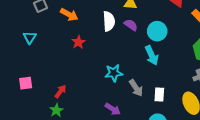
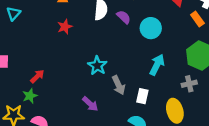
cyan arrow: (152, 55) -> (157, 65), moved, turned -138
cyan star: (114, 73) -> (97, 66), turned 30

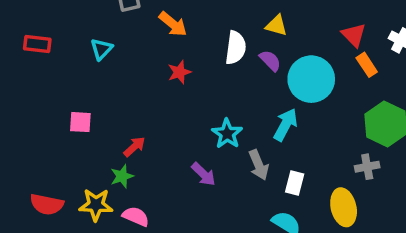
orange rectangle: (197, 19) -> (367, 65), moved
cyan circle: (151, 28) -> (311, 79), size x1.4
cyan arrow: (157, 65) -> (286, 125), moved
purple arrow: (90, 104) -> (204, 174), moved

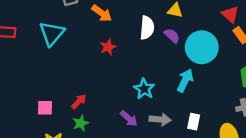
cyan triangle: (101, 49) -> (52, 33), size x1.6
pink square: (80, 122) -> (45, 108), moved
gray arrow: (259, 165) -> (160, 119), moved, turned -60
green star: (122, 176) -> (81, 123), moved

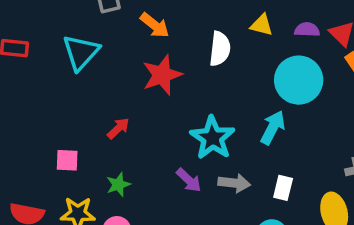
purple semicircle: (172, 36) -> (307, 30), moved, turned -42
red star: (108, 47) -> (162, 75), size x1.6
cyan star: (144, 89) -> (212, 138), size x1.4
red arrow: (79, 101) -> (118, 128), moved

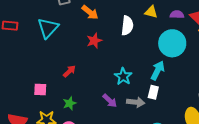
red star: (162, 75) -> (94, 41), size x0.7
cyan star: (212, 138) -> (123, 76), size x0.7
white rectangle: (283, 188) -> (153, 92), moved

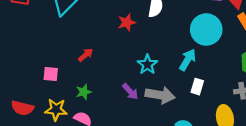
red star: (94, 41) -> (127, 22), moved
white rectangle: (153, 92) -> (197, 87), moved
gray arrow: (136, 102) -> (160, 95), size x1.4

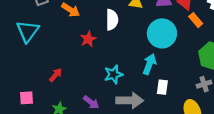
cyan star: (147, 64) -> (113, 74), turned 30
purple arrow: (130, 92) -> (91, 102), moved

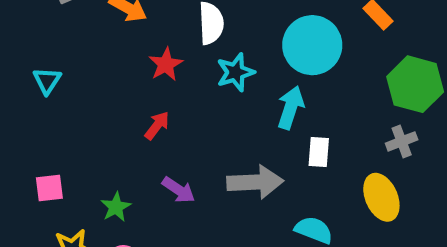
cyan triangle: (28, 31) -> (47, 81), moved, size x0.6
cyan star: (113, 74) -> (235, 72), moved
red arrow: (55, 75) -> (157, 125), moved

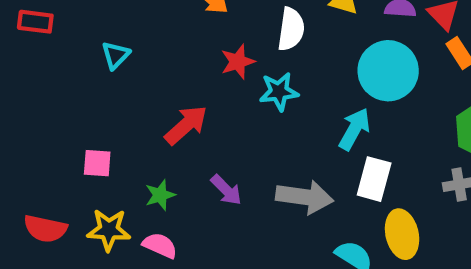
cyan star: (235, 72) -> (279, 92), moved
red arrow: (157, 125) -> (186, 125), moved, size x1.5
white rectangle: (319, 152) -> (374, 179), size x1.4
yellow ellipse: (381, 197) -> (402, 234), moved

